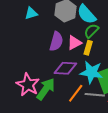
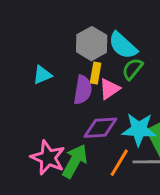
cyan triangle: (31, 13) -> (42, 75), moved
yellow rectangle: (88, 48) -> (96, 73), moved

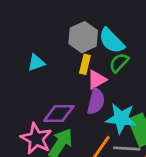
purple semicircle: (83, 90) -> (96, 101), moved
purple diamond: (100, 128) -> (59, 114), moved

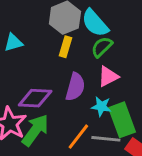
pink triangle: (97, 80) -> (108, 76), moved
cyan star: (121, 118) -> (101, 106), size x0.6

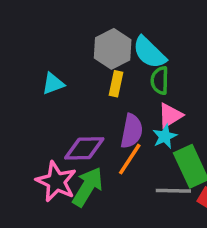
green semicircle: (102, 47) -> (160, 80), turned -40
cyan star: (101, 106) -> (165, 136), moved, turned -30
orange line: (78, 137) -> (130, 159), moved

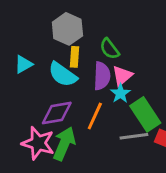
cyan semicircle: (149, 52) -> (63, 74), moved
green semicircle: (160, 80) -> (109, 49), turned -30
purple semicircle: (132, 131) -> (102, 76), moved

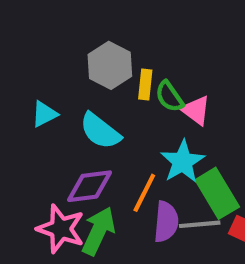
yellow rectangle: (75, 57) -> (145, 85), moved
purple semicircle: (102, 76) -> (166, 222), moved
pink triangle: (122, 76) -> (196, 110), moved, turned -45
cyan star: (120, 93) -> (183, 162), size x1.5

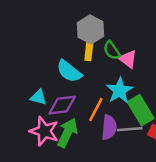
gray hexagon: (110, 65) -> (91, 29), moved
yellow rectangle: (145, 85) -> (89, 51), moved
cyan triangle: (44, 114) -> (38, 97), moved, turned 42

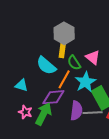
green semicircle: (112, 50) -> (74, 63), moved
purple diamond: (62, 105) -> (53, 97), moved
orange line: (96, 109) -> (64, 79), moved
pink star: (44, 131) -> (25, 112), size x0.6

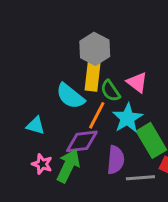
yellow rectangle: (62, 50) -> (93, 74), size x1.6
gray line: (93, 113) -> (140, 178), moved

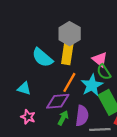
green semicircle: (110, 91) -> (104, 72), moved
cyan semicircle: (70, 96) -> (42, 58), moved
green arrow: (68, 166) -> (63, 118), moved, size x0.6

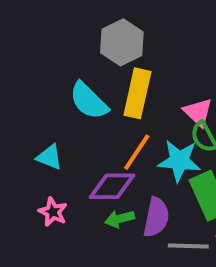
gray hexagon: (70, 34) -> (122, 42), moved
cyan star: (92, 85) -> (179, 161), turned 30
green arrow: (63, 118) -> (120, 219), turned -136

